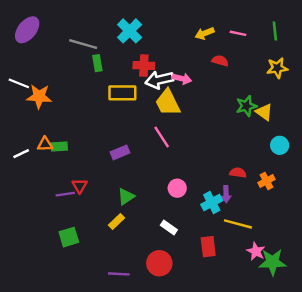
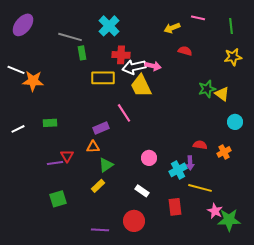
pink line: (238, 33) -> (198, 18), moved
pink line: (162, 137) -> (124, 113), moved
orange triangle: (45, 144) -> (93, 147), moved

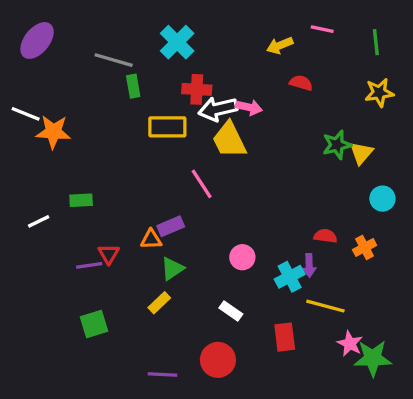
yellow triangle: (222, 94) -> (361, 153), turned 35
purple rectangle: (101, 128) -> (171, 226), moved
white line: (18, 129) -> (39, 221), moved

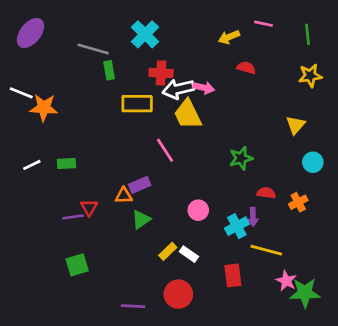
green star: (337, 145) -> (241, 158), moved
white line: (39, 221) -> (32, 165), moved
yellow rectangle: (159, 303) -> (168, 251), moved

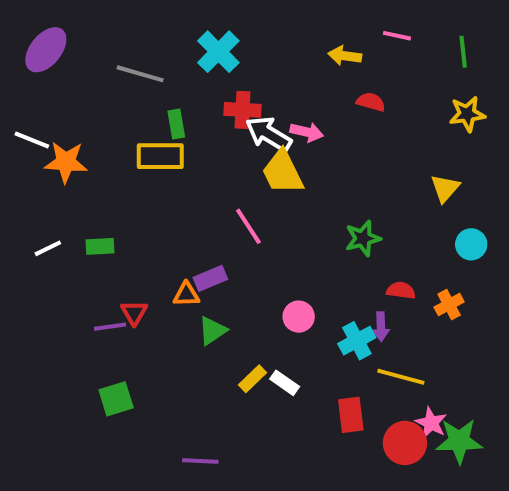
yellow arrow: (229, 37) -> (345, 56), turned 30
green rectangle: (109, 70) -> (176, 124), moved
white arrow: (178, 89) -> (269, 134), turned 44
yellow rectangle: (137, 104) -> (160, 156), moved
red circle: (178, 294) -> (405, 443), moved

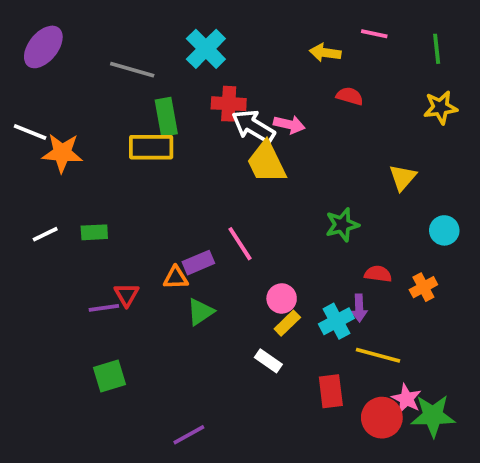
green rectangle: (176, 124) -> (166, 117), size x1.4
yellow triangle: (445, 188) -> (403, 177), moved
pink line: (248, 226) -> (240, 244), moved
yellow rectangle: (252, 379) -> (287, 323), moved
purple line: (200, 461) -> (189, 435), turned -32

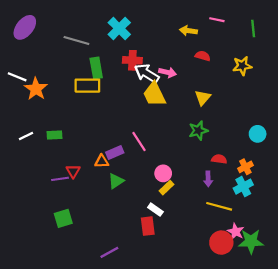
yellow star: (440, 107) -> (242, 66), moved
orange star: (62, 153) -> (36, 89), turned 30
yellow triangle: (403, 177) -> (203, 98), moved
cyan cross: (336, 321) -> (243, 187), moved
red rectangle: (331, 391) -> (148, 226), moved

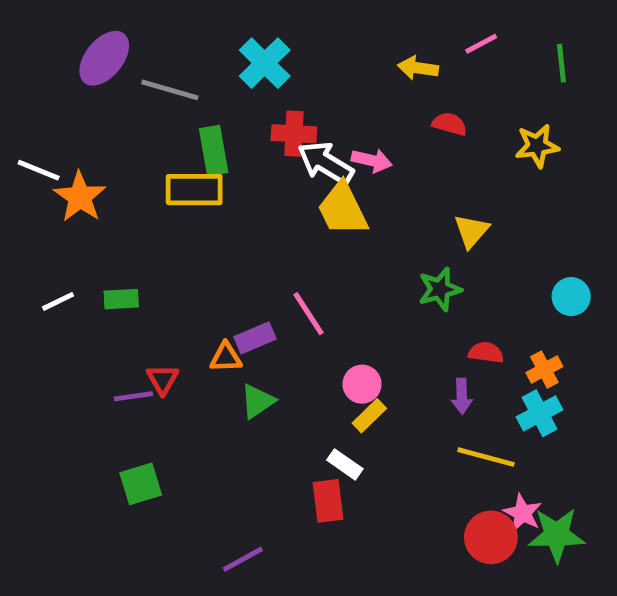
pink line: (217, 20) -> (481, 44), turned -40
purple ellipse: (25, 27) -> (104, 58), moved
yellow triangle: (203, 98) -> (471, 231), moved

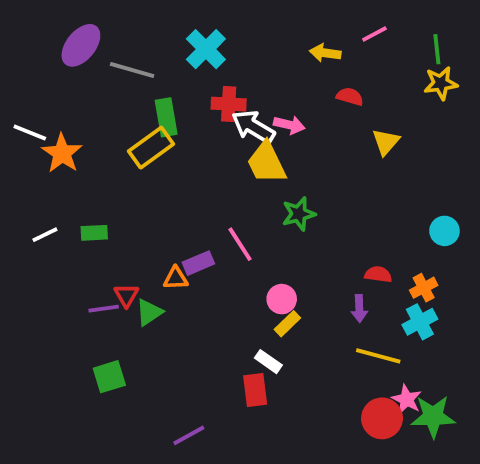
yellow star: (537, 146) -> (441, 83), moved
yellow rectangle: (194, 190) -> (151, 148), turned -36
yellow triangle: (471, 231) -> (386, 142), moved
green star: (440, 289) -> (299, 214), moved
green triangle: (257, 401) -> (149, 312), moved

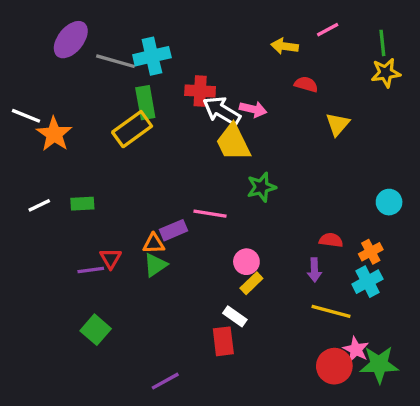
cyan cross: (206, 49) -> (152, 56), moved, turned 32
pink line: (240, 244) -> (210, 214), turned -48
green triangle: (149, 312) -> (155, 265), moved
green square: (109, 377) -> (96, 330), turned -32

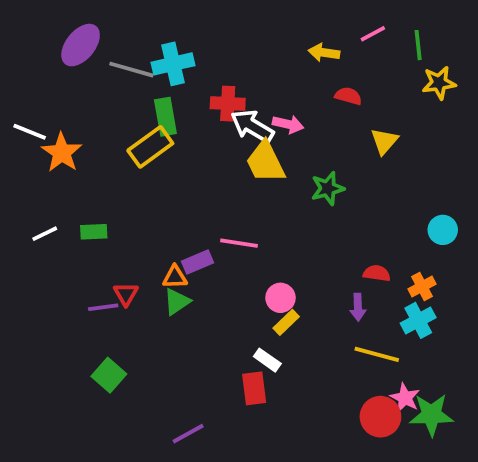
green line: (382, 43) -> (418, 45), moved
green star: (261, 187) -> (328, 188), moved

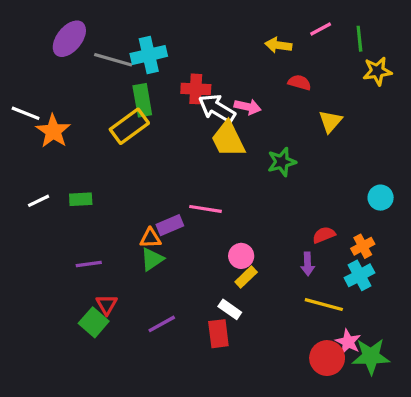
red semicircle: (377, 273) -> (324, 235), turned -30
red triangle: (126, 294) -> (107, 305), moved
purple line: (188, 434) -> (162, 324), moved

